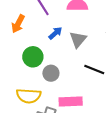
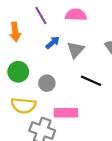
orange arrow: (18, 24) -> (15, 32), turned -36
green circle: (33, 57) -> (18, 72), moved

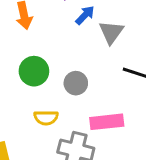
blue arrow: (53, 43) -> (85, 15), moved
yellow semicircle: (23, 105) -> (46, 118), size x0.7

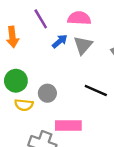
gray triangle: (111, 32) -> (83, 45), moved
yellow semicircle: (46, 118) -> (24, 105), moved

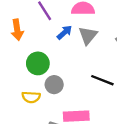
green circle: (16, 81) -> (38, 63), moved

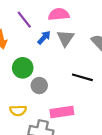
yellow semicircle: (31, 97) -> (18, 111), moved

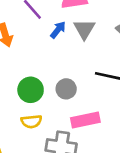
green circle: (23, 68) -> (31, 90), moved
gray circle: (39, 86) -> (66, 89), moved

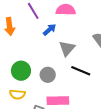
gray triangle: (84, 29) -> (67, 48), moved

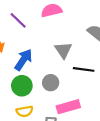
blue arrow: (50, 30) -> (23, 60), moved, size x1.5

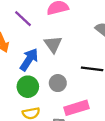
gray triangle: (63, 50) -> (53, 44), moved

